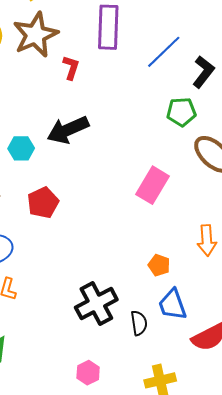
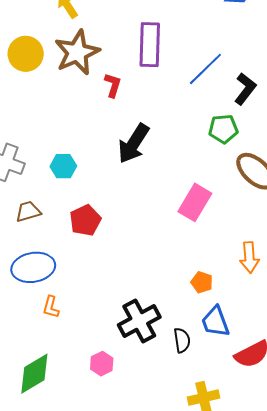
black arrow: (68, 130) -> (134, 144), moved, turned -33
pink hexagon: (88, 373) -> (102, 364), moved

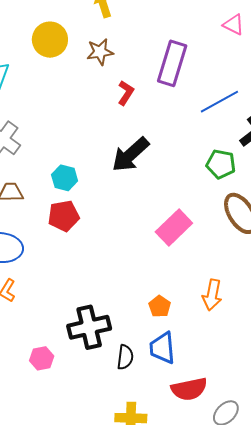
brown star: (77, 52) -> (100, 52), size x0.6
cyan hexagon: (63, 166) -> (65, 178), moved

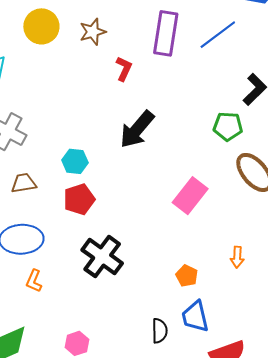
blue line: (219, 102) -> (218, 35), moved
orange arrow: (212, 295) -> (237, 257), size x0.7
black cross: (89, 327) -> (102, 257), moved, turned -33

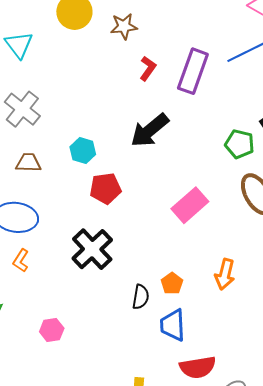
purple rectangle: (166, 33) -> (193, 71), moved
red pentagon: (79, 199) -> (105, 188), moved
orange arrow: (237, 257) -> (225, 274), size x1.4
black semicircle: (160, 331) -> (141, 297), moved

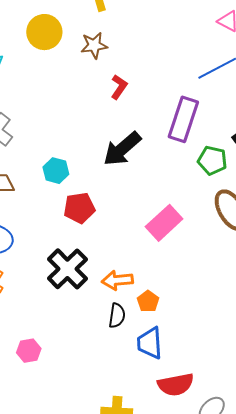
purple rectangle: (193, 71) -> (183, 119), moved
orange arrow: (225, 274) -> (117, 280), moved, turned 72

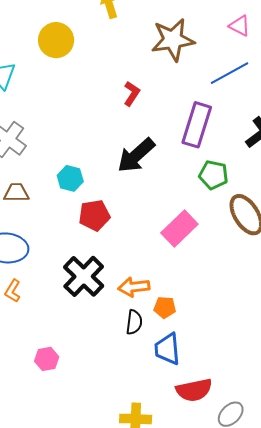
brown star: (94, 45) -> (173, 40), moved, size x1.6
green pentagon: (212, 160) -> (213, 175), moved
orange pentagon: (148, 301) -> (165, 307), turned -30

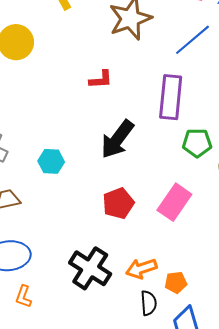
red L-shape: (132, 94) -> (101, 79), turned 65
cyan hexagon: (70, 178) -> (51, 161), moved
red pentagon: (94, 215) -> (118, 203), moved

